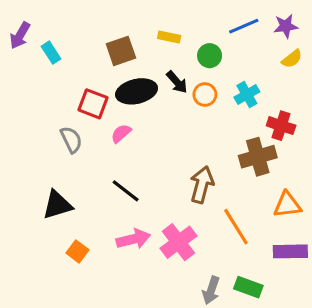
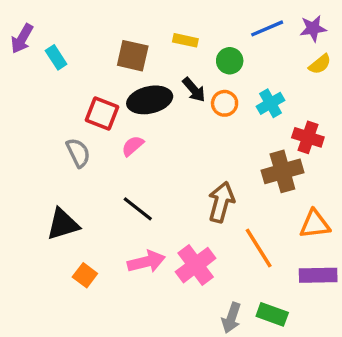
brown square: (121, 51) -> (133, 56), turned 32

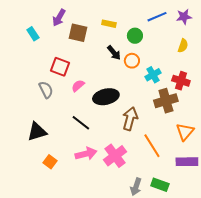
purple arrow: (22, 39) -> (59, 18), moved
yellow semicircle: (320, 64) -> (183, 46), moved, turned -32
black ellipse: (150, 100) -> (106, 97), moved
cyan cross: (271, 103) -> (153, 75), moved
orange triangle: (315, 224) -> (185, 132), turned -42

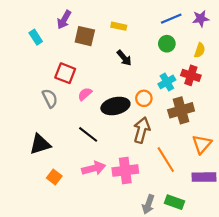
green circle: (135, 36) -> (167, 44), moved
orange circle: (132, 61) -> (144, 98), moved
red cross: (181, 81) -> (191, 75), moved
pink cross: (115, 156) -> (125, 170), turned 30

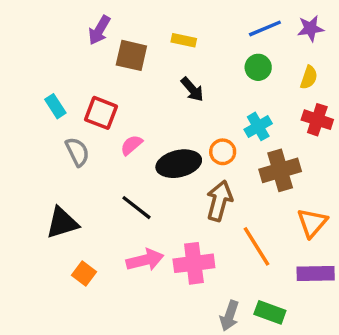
cyan rectangle: (36, 37) -> (55, 106), moved
red cross: (191, 75) -> (317, 120), moved

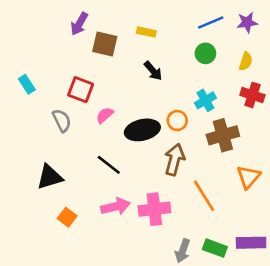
cyan rectangle: (55, 106) -> (27, 84), moved
purple rectangle: (316, 273) -> (251, 243), moved

